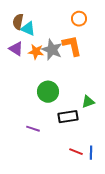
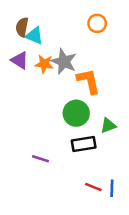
orange L-shape: (72, 46) -> (88, 81), moved
green circle: (48, 92) -> (76, 113), moved

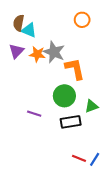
purple triangle: (20, 60) -> (16, 51), turned 42
purple line: (41, 159) -> (34, 114), moved
blue line: (112, 188) -> (95, 159), turned 32

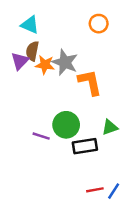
brown semicircle: (19, 23) -> (32, 51), moved
cyan triangle: (29, 30) -> (30, 25), moved
green circle: (64, 96) -> (66, 125), moved
red line: (79, 158) -> (95, 190), turned -32

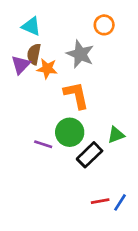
gray star: (65, 62) -> (80, 54), moved
orange L-shape: (90, 82) -> (76, 95), moved
black rectangle: (85, 146) -> (90, 155), turned -35

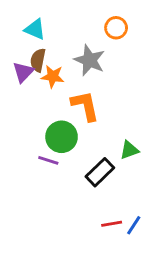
green circle: (70, 132) -> (62, 137), moved

